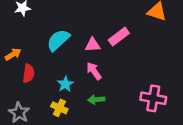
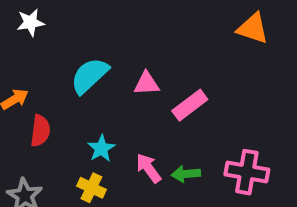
pink rectangle: (119, 37) -> (190, 105), moved
pink arrow: (94, 71) -> (149, 168), moved
green arrow: (96, 100) -> (186, 174), moved

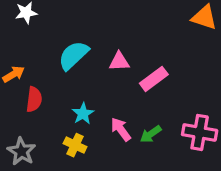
green arrow: (186, 174) -> (151, 134), turned -30

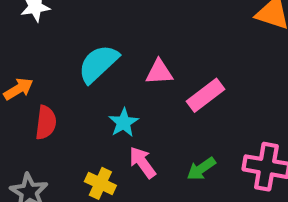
cyan star: (83, 114) -> (124, 123), moved
pink arrow: (121, 129) -> (142, 162), moved

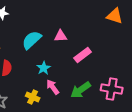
pink triangle: (159, 72) -> (61, 36), moved
green arrow: (201, 169) -> (81, 90), size x1.5

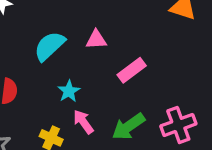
pink cross: (112, 89) -> (178, 125), turned -30

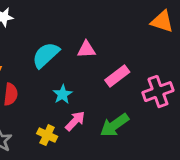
pink arrow: (83, 122) -> (75, 121), turned 80
pink cross: (178, 125) -> (158, 92), moved

